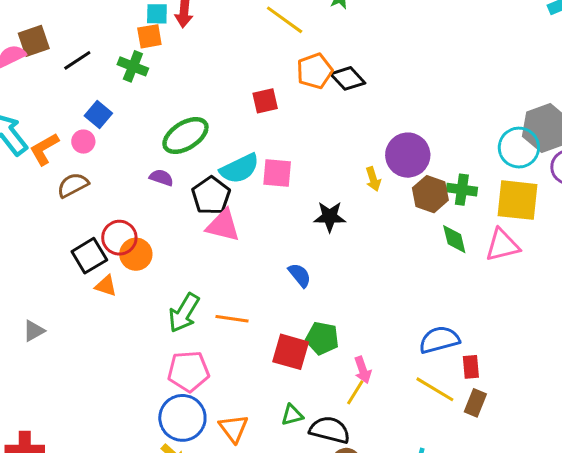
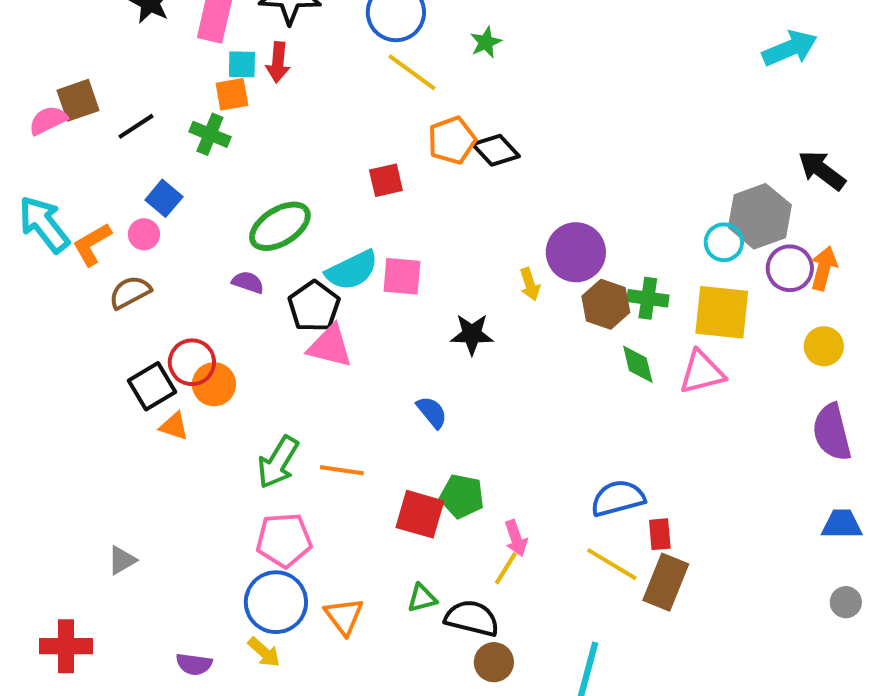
cyan circle: (519, 148) -> (724, 242), size x0.7
gray triangle: (34, 331) -> (122, 560), moved
brown rectangle: (475, 403) -> (666, 582), size x1.5

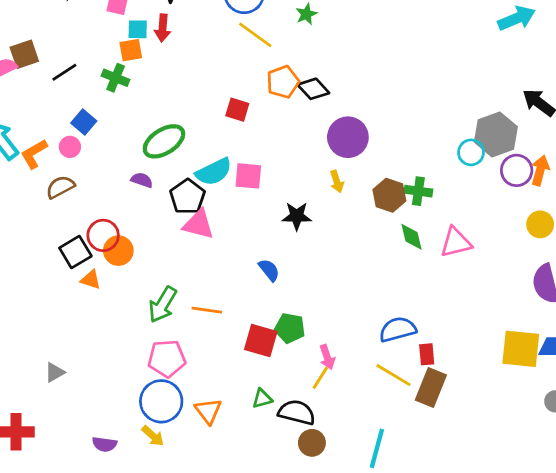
red square: (386, 180) -> (237, 110), turned 30
purple circle: (576, 252) -> (348, 137), moved
yellow square: (722, 312) -> (521, 349), moved

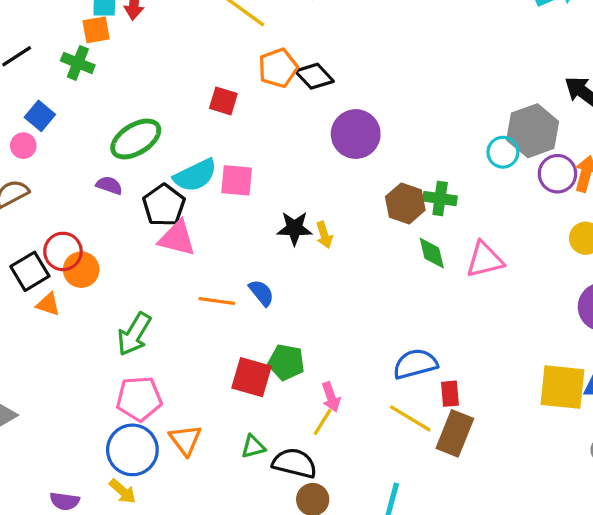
yellow arrow: (337, 181) -> (324, 235), moved
orange line: (207, 310) -> (217, 301), moved
orange triangle: (208, 411) -> (185, 440), moved

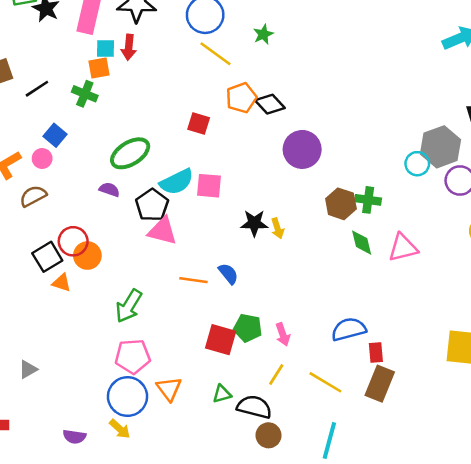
pink arrow: (331, 397) -> (283, 334), moved
yellow line: (410, 418) -> (325, 382), moved

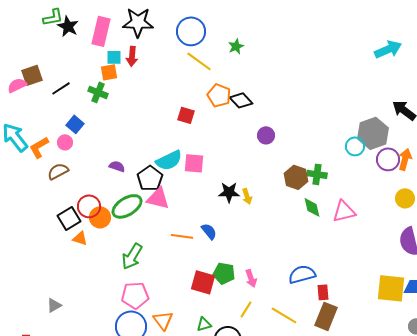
orange pentagon: (241, 98) -> (219, 95), turned -30
purple circle: (302, 149) -> (266, 135), size x0.6
green ellipse: (130, 153) -> (127, 206), moved

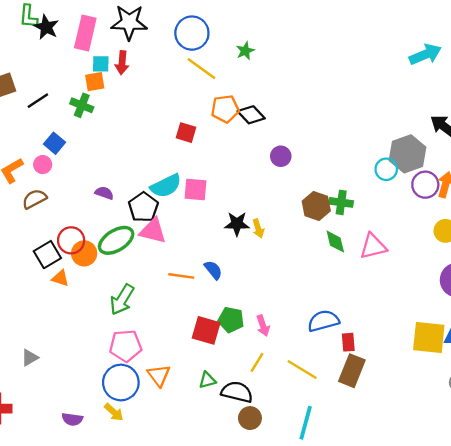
green L-shape: (53, 17) -> (28, 16), turned 105
orange pentagon: (219, 95) -> (225, 109), turned -30

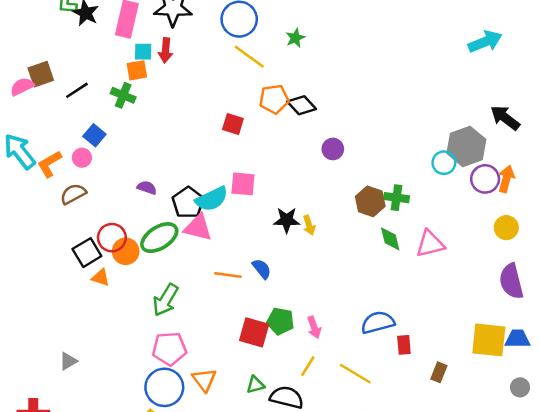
cyan semicircle: (166, 186) -> (212, 199), moved
brown rectangle: (352, 371) -> (439, 372), moved, size x0.6

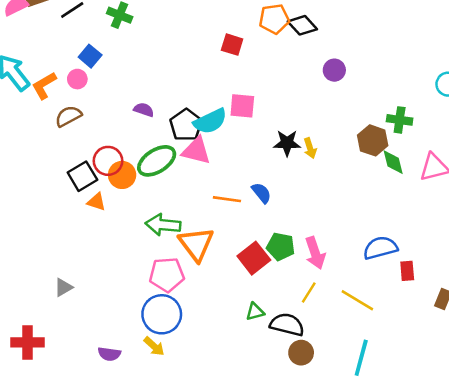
brown hexagon: (370, 201) -> (373, 140), moved
green arrow: (166, 300) -> (163, 225), turned 64
pink arrow: (314, 327) -> (315, 253), size x1.4
red square: (254, 332) -> (254, 258), turned 36
orange triangle: (204, 380) -> (196, 244), moved, size x1.4

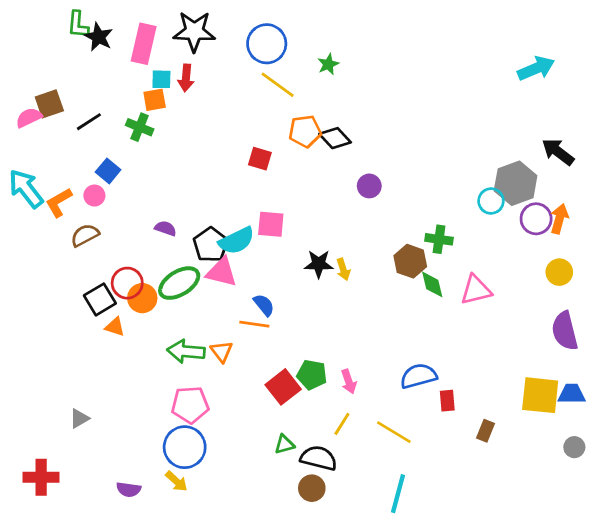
blue semicircle: (261, 193) -> (264, 305), moved
orange triangle: (196, 244) -> (222, 351), moved, size x0.6
pink arrow: (315, 253) -> (349, 382), size x0.7
brown circle: (301, 353) -> (312, 488), moved

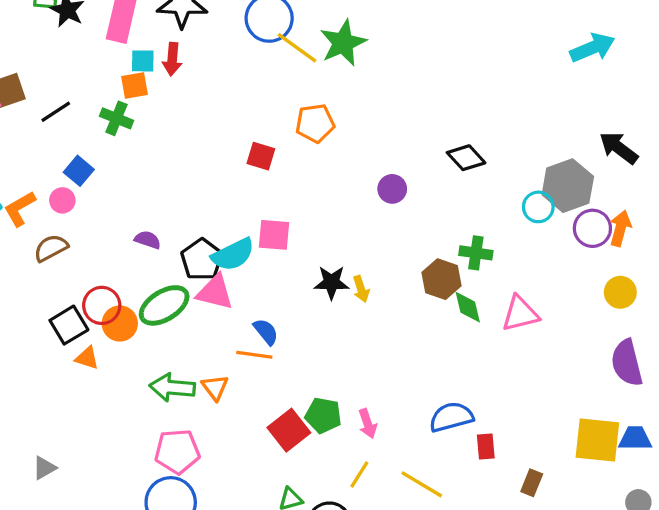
green star: (328, 64) -> (343, 43), size x1.8
yellow line: (278, 85) -> (297, 48), moved
black diamond: (335, 138) -> (466, 158), moved

